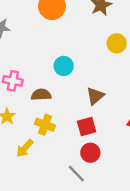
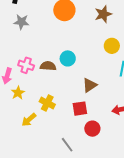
brown semicircle: (41, 95) -> (48, 66), moved
red circle: (90, 153) -> (92, 129), moved

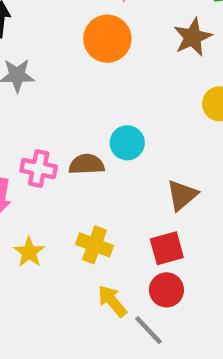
yellow star: (18, 93) -> (29, 252), moved
yellow arrow: (29, 120) -> (112, 301), moved, turned 98
red circle: (92, 129) -> (166, 290), moved

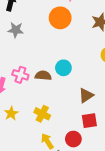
red square: (167, 248) -> (89, 121), moved

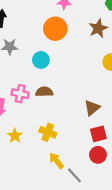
cyan circle: (63, 68) -> (41, 60), moved
red circle: (73, 139) -> (98, 155), moved

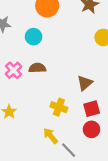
pink cross: (20, 94) -> (13, 70), turned 35
yellow cross: (48, 132) -> (59, 107), moved

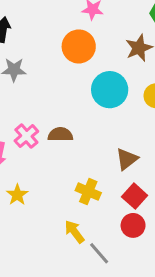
cyan circle: (34, 37) -> (110, 90), moved, size x1.5
red square: (92, 109) -> (135, 196), turned -35

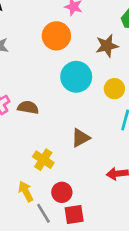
red square: (135, 196) -> (74, 215), moved, turned 30
red circle: (133, 225) -> (62, 192), moved

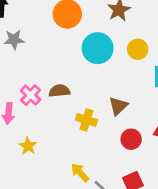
yellow cross: (43, 160) -> (86, 120), moved
red circle: (62, 192) -> (131, 139), moved

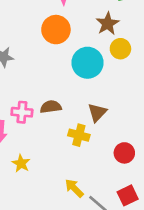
yellow circle: (138, 49) -> (120, 49), moved
pink cross: (31, 95) -> (22, 112), turned -36
brown triangle: (118, 106) -> (97, 112), moved

